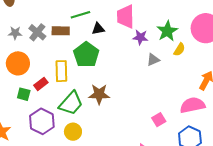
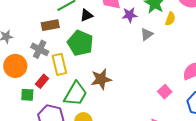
gray cross: (37, 32) -> (40, 49), moved

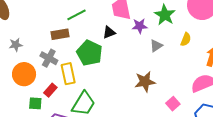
black triangle: (86, 15) -> (109, 32), moved
yellow semicircle: (170, 19) -> (186, 39), moved
brown star: (101, 79) -> (145, 82), moved

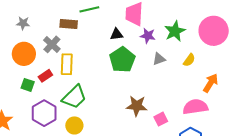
green pentagon: (90, 53) -> (122, 60), moved
brown star: (145, 82) -> (137, 106), moved

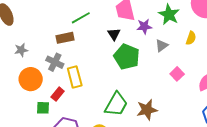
black triangle: (117, 34) -> (114, 34), turned -40
green trapezoid: (74, 97) -> (116, 104), moved
brown star: (137, 106) -> (147, 110), moved
pink square: (161, 119) -> (177, 74), moved

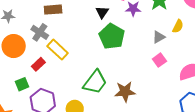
gray triangle: (162, 46) -> (159, 37), moved
yellow rectangle: (75, 77) -> (58, 50), turned -40
green square: (43, 108) -> (22, 84), moved, turned -32

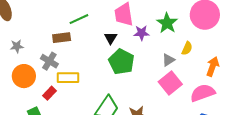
yellow rectangle: (58, 50) -> (68, 78), turned -40
pink square: (159, 60) -> (170, 83), size x1.6

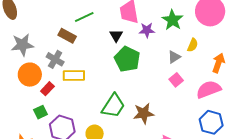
brown rectangle: (62, 38) -> (67, 36), turned 36
gray star: (17, 46) -> (22, 45), size x1.6
pink square: (170, 83) -> (176, 80), size x0.6
red rectangle: (50, 93) -> (47, 89), moved

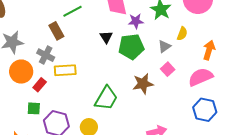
brown rectangle: (67, 36) -> (56, 31), turned 36
black triangle: (116, 36) -> (106, 37), moved
green pentagon: (127, 59) -> (131, 47), moved, turned -30
green square: (40, 112) -> (34, 108), turned 32
brown star: (144, 113) -> (143, 84), moved

